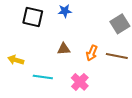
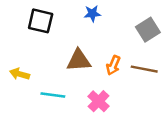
blue star: (65, 11) -> (92, 14), moved
brown triangle: (64, 49) -> (79, 60), size x1.5

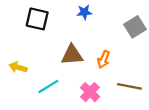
brown line: (144, 69) -> (129, 86), moved
cyan line: (53, 95) -> (48, 86), turned -40

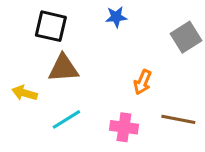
brown triangle: (72, 55) -> (63, 68), moved
pink cross: (90, 92) -> (124, 127), turned -36

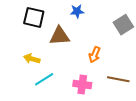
brown triangle: (63, 68) -> (60, 36), moved
yellow arrow: (25, 93) -> (32, 59), moved

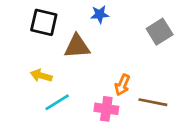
orange arrow: (95, 55) -> (122, 85), moved

